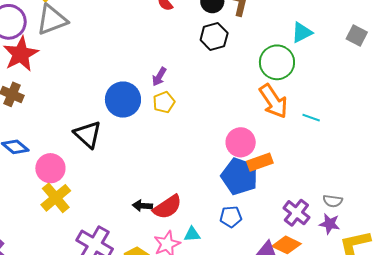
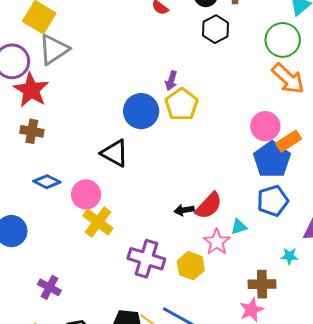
yellow pentagon: (164, 102) -> (182, 104), size x1.5
blue pentagon: (239, 176) -> (272, 160), turned 30
blue pentagon: (231, 217) -> (273, 201), size x1.4

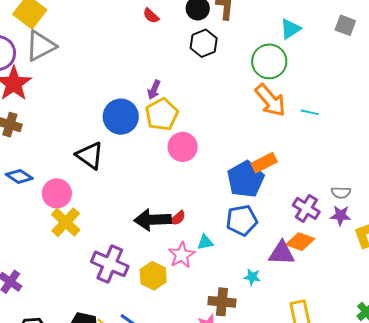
pink circle: (265, 126) -> (183, 147), moved
red semicircle: (209, 206) -> (178, 218), size x0.6
black arrow: (184, 210) -> (153, 220), size x1.8

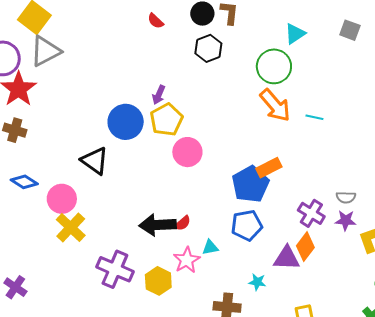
orange diamond: (300, 242) -> (305, 247), turned -72

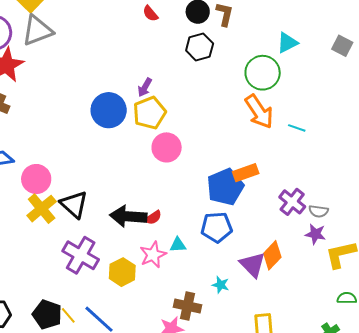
black triangle: (95, 161) -> (74, 204), moved
purple cross: (311, 213) -> (292, 202), moved
purple triangle: (287, 258) -> (252, 265), turned 36

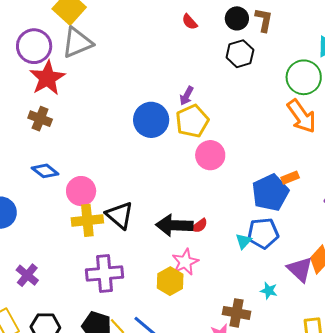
orange rectangle: (246, 173) -> (290, 178), size x0.7
yellow cross: (42, 209) -> (87, 220), turned 36
cyan triangle: (178, 245) -> (243, 241), moved, turned -42
purple cross: (81, 255) -> (104, 273), moved, turned -33
pink star: (153, 255) -> (185, 262), moved

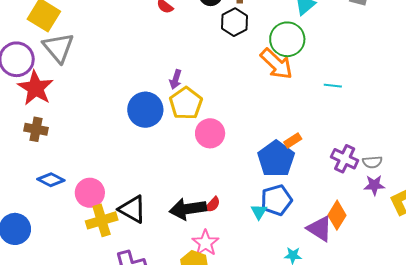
gray triangle: (77, 43) -> (58, 48), turned -36
black hexagon: (240, 54) -> (235, 22), moved
orange arrow: (302, 116) -> (276, 64), moved

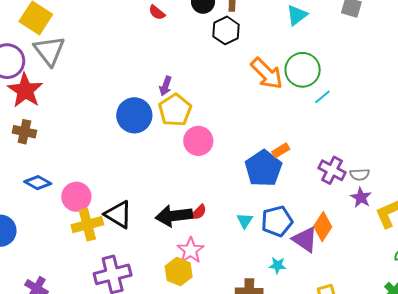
green circle: (287, 39) -> (303, 70), moved
cyan line: (333, 86) -> (322, 97), turned -48
purple star: (374, 185) -> (361, 197), turned 30
blue pentagon: (276, 200) -> (277, 221), moved

